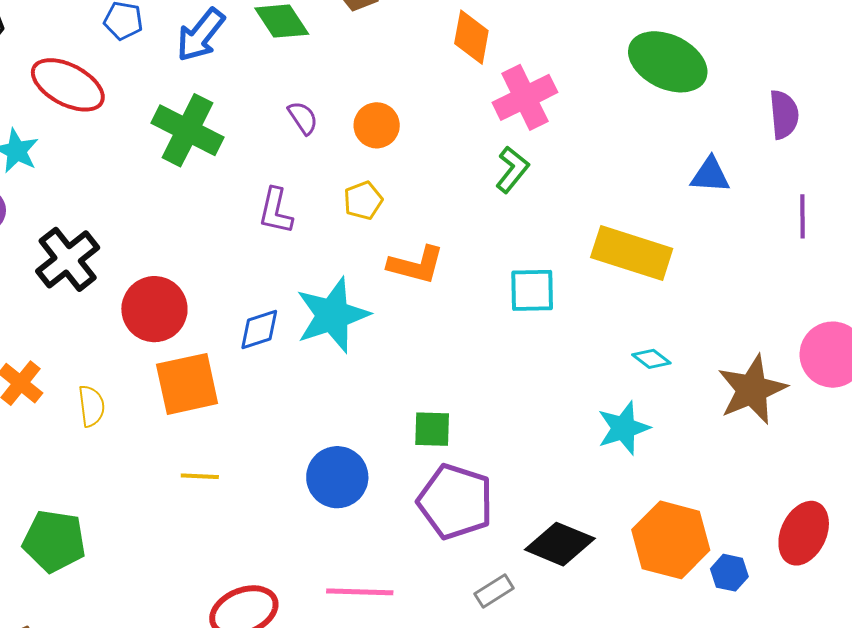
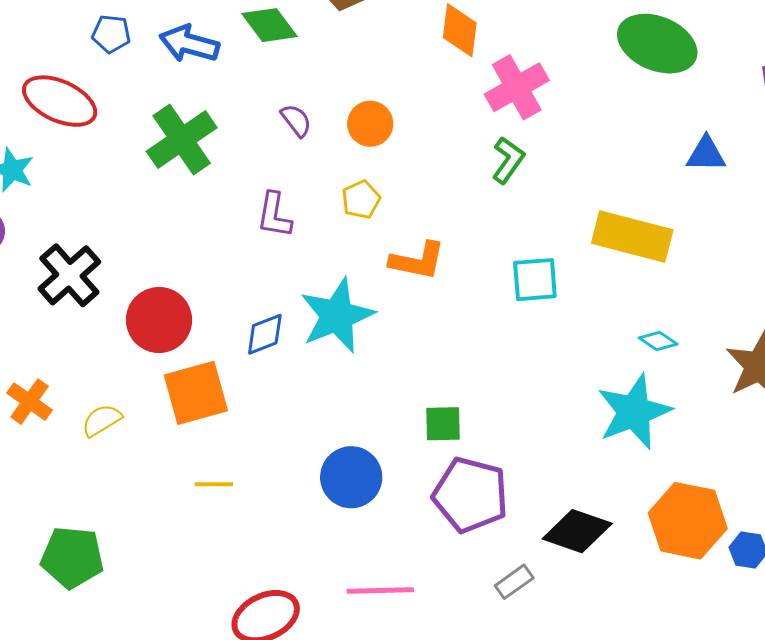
blue arrow: (201, 35) -> (189, 44), turned 70
green cross: (187, 130) -> (182, 139), turned 32
yellow semicircle: (91, 406) -> (102, 420), turned -111
cyan star: (623, 428) -> (634, 412), size x1.4

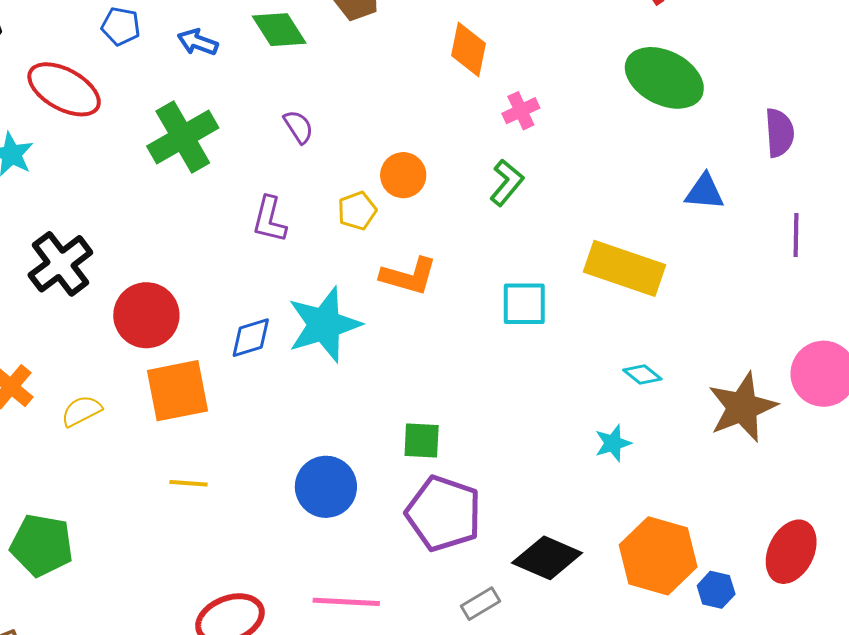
blue arrow: (189, 44) -> (198, 42), size x0.7
pink cross: (517, 87) -> (521, 111), size x0.6
orange circle: (370, 124) -> (403, 175), moved
cyan star: (634, 412) -> (613, 443), size x0.5

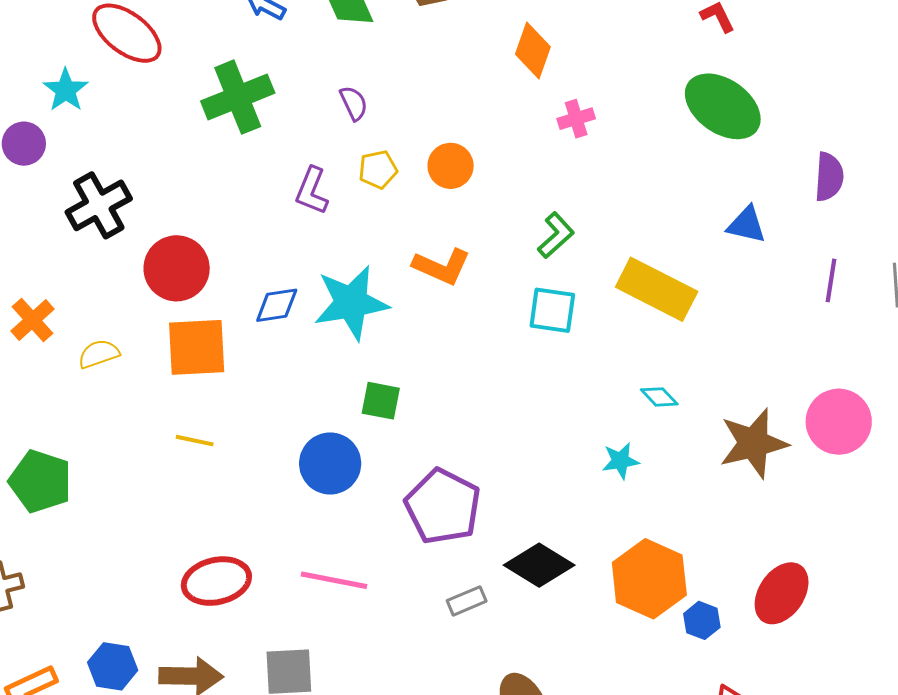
green L-shape: (507, 183) -> (556, 235), moved
yellow pentagon: (357, 211) -> (378, 170), moved
green square: (422, 441) -> (381, 401), moved

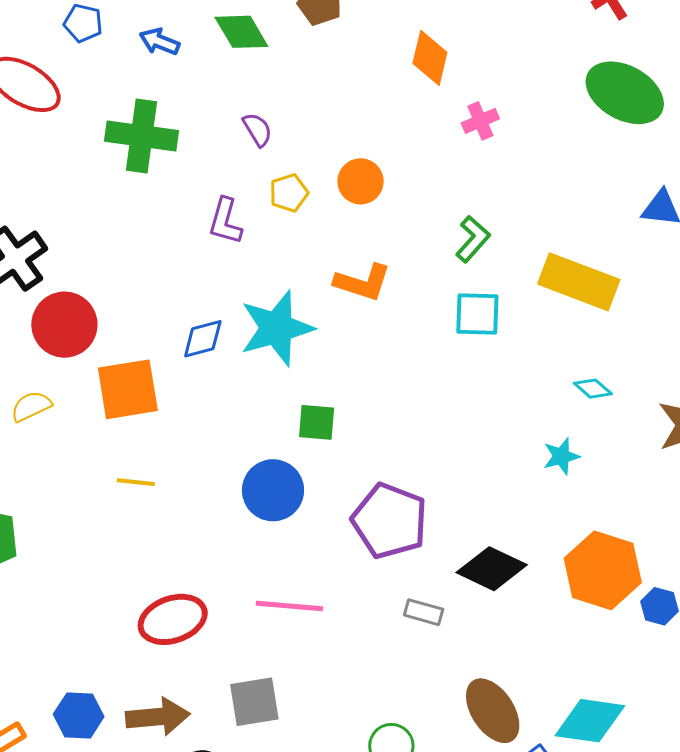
green cross: (238, 97) -> (142, 136), turned 36
red circle: (177, 268) -> (64, 325), moved
gray rectangle: (467, 601) -> (424, 612), turned 45

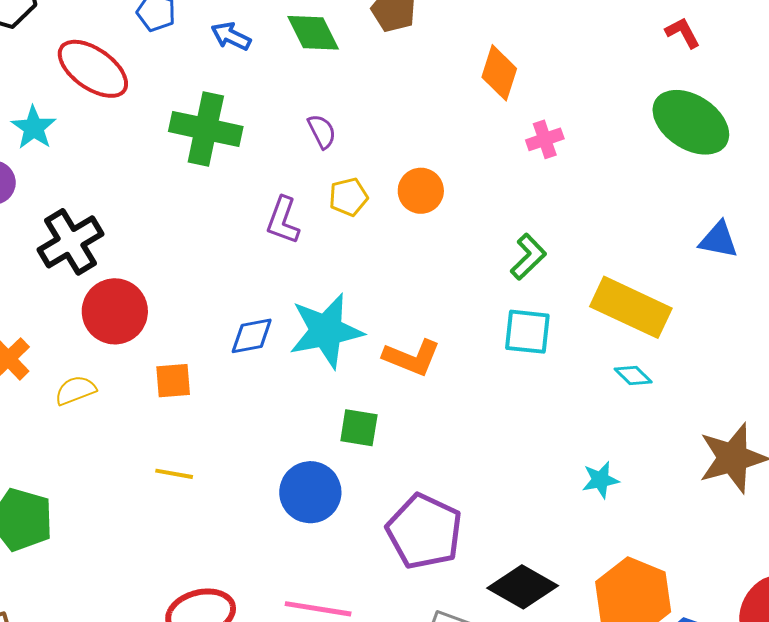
orange L-shape: (363, 282) -> (412, 358), moved
orange square: (128, 389) -> (173, 381), size x0.6
cyan diamond: (593, 389) -> (633, 375), moved

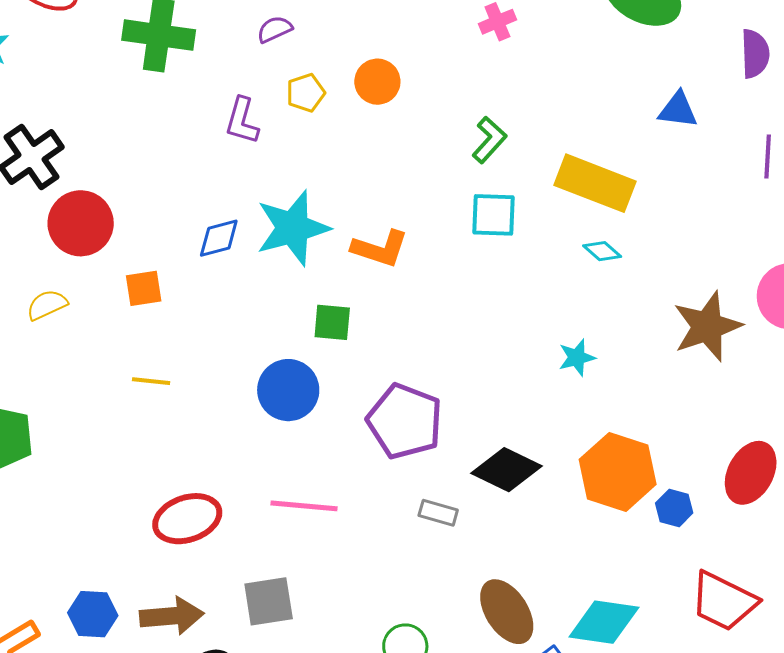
purple semicircle: (322, 131) -> (275, 29), turned -84

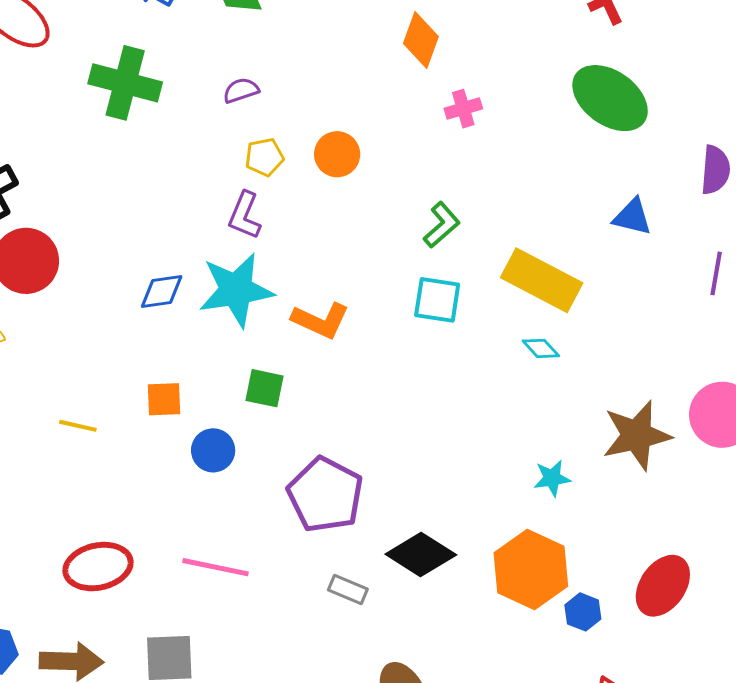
purple L-shape: (242, 121) -> (245, 215), moved
orange square: (144, 288) -> (164, 399), moved
cyan star: (577, 358) -> (552, 478), moved
blue circle: (288, 390) -> (213, 450), size x0.7

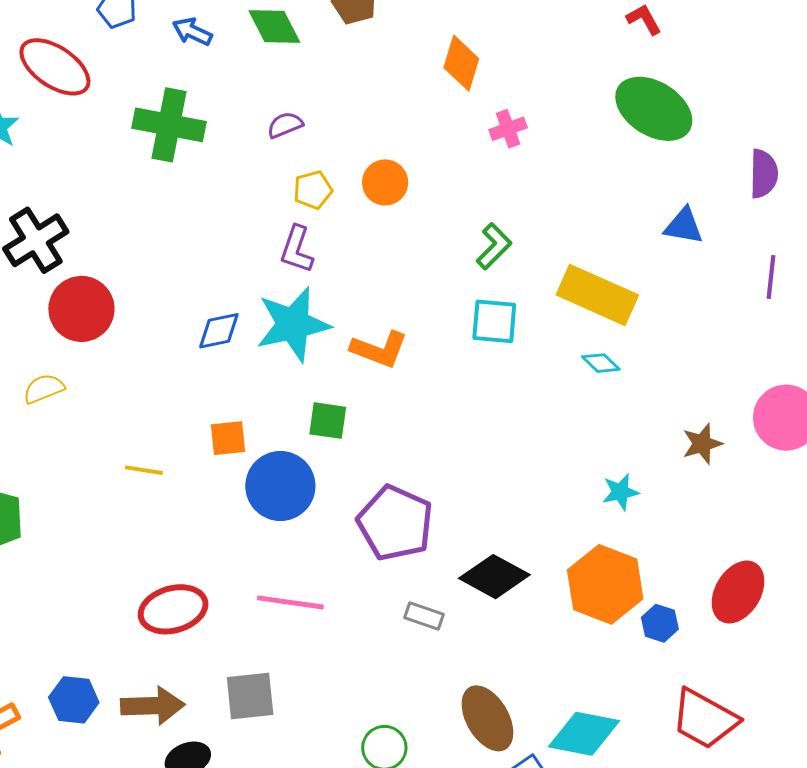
brown star: (637, 435) -> (702, 444), size x0.6
blue circle: (213, 450) -> (280, 486), size x1.6

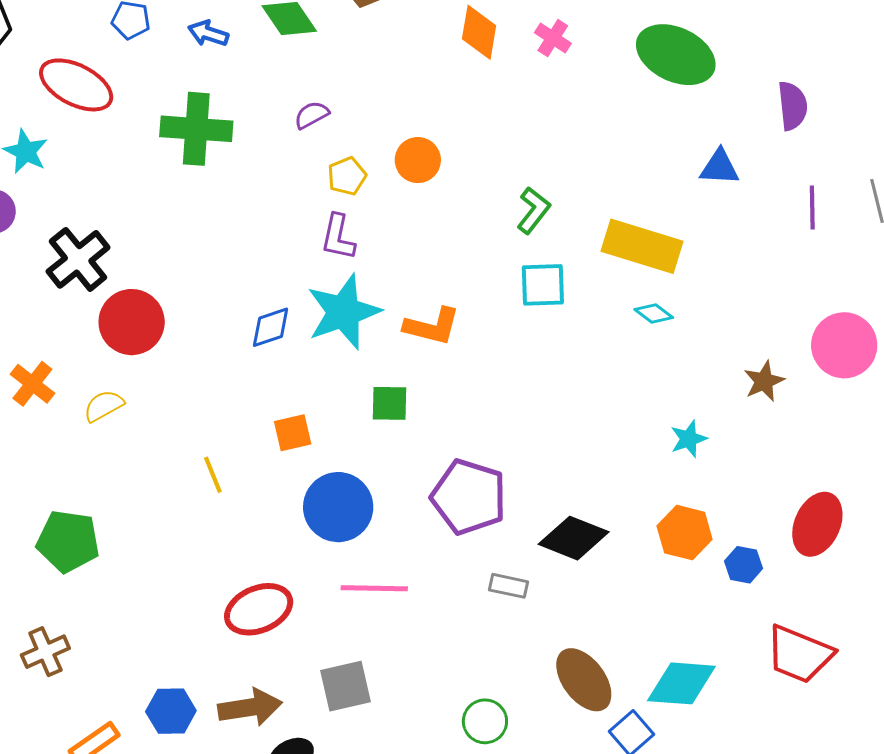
pink cross: (508, 129) -> (553, 38), moved, turned -30
yellow line: (144, 470) -> (213, 475), turned 66
blue circle: (280, 486) -> (338, 507), moved
orange hexagon: (605, 584) -> (685, 533), size x0.7

